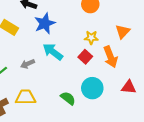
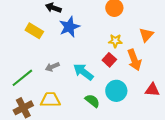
cyan arrow: (53, 52) -> (83, 72), moved

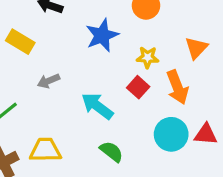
blue star: (69, 27) -> (102, 35), moved
gray arrow: (52, 67) -> (49, 81), moved
cyan circle: (116, 91) -> (171, 134), moved

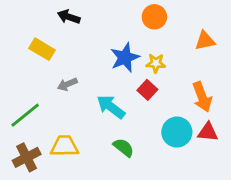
blue star: (102, 35) -> (125, 58), moved
orange triangle: (196, 48) -> (205, 41), moved, turned 35
orange arrow: (177, 87) -> (202, 97), moved

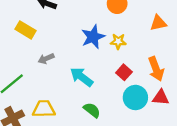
red square: (147, 90) -> (124, 72), moved

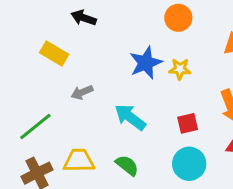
red square: (124, 72) -> (188, 123), moved, turned 35
cyan circle: (135, 97) -> (189, 164), moved
green semicircle: (92, 110) -> (127, 165), moved

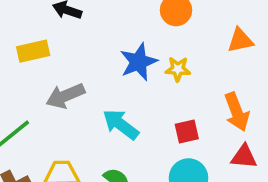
yellow rectangle: (54, 54) -> (33, 51), turned -44
gray arrow: (82, 92) -> (65, 96), size x1.5

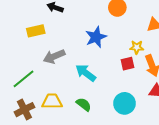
yellow star: (178, 69) -> (137, 47), moved
red square: (187, 132) -> (128, 64), moved

